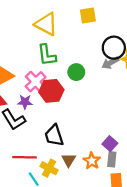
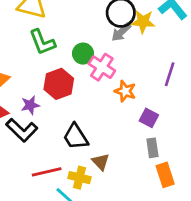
pink cross: (36, 82) -> (102, 67), moved
purple square: (110, 144) -> (149, 118), moved
orange star: (92, 161) -> (125, 91), moved

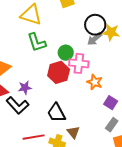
pink cross: (102, 67) -> (79, 63), turned -30
red hexagon: (59, 84) -> (59, 72), moved
gray rectangle: (152, 148) -> (112, 125), turned 40

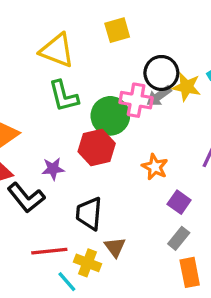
green circle: (66, 53) -> (110, 116), size x1.5
pink cross: (79, 63) -> (136, 100), moved
purple star: (25, 88) -> (53, 169), moved
black trapezoid: (56, 113) -> (89, 214), turned 30

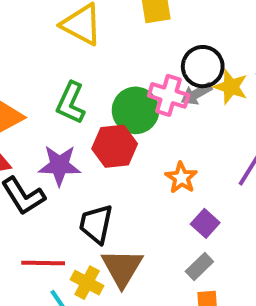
green L-shape: (64, 96) -> (71, 103), moved, turned 32
purple star: (53, 169) -> (59, 165), size x1.5
brown triangle: (115, 247) -> (122, 268), size x1.6

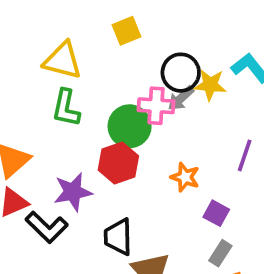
green L-shape: (71, 103) -> (66, 108), moved

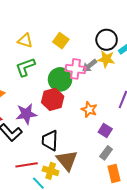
yellow square: (127, 31) -> (61, 41), moved, turned -35
yellow triangle: (63, 60) -> (25, 41), size x0.7
black circle: (181, 73) -> (107, 40), moved
green L-shape: (66, 108) -> (25, 67), turned 55

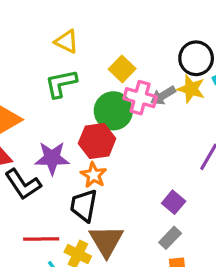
yellow square: (61, 41) -> (122, 69), moved
orange star: (89, 110) -> (94, 175), moved

